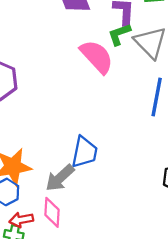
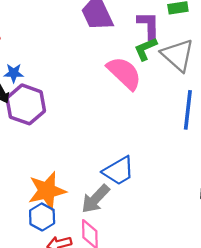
blue trapezoid: (84, 152) -> (119, 171), turned 52

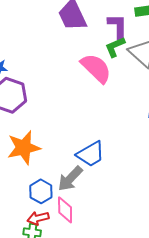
orange star: (47, 191) -> (24, 148), moved
blue hexagon: (42, 217) -> (41, 191), moved

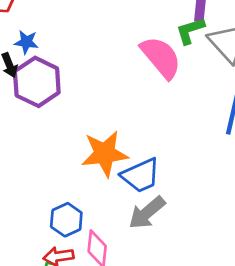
orange star: (24, 148) -> (105, 154), moved
gray arrow: (70, 179) -> (147, 213), moved

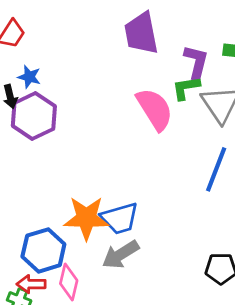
orange star: (105, 154) -> (86, 218), moved
blue hexagon: (66, 220) -> (43, 250), size x1.4

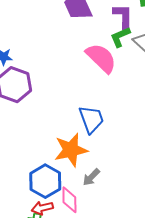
blue trapezoid: (120, 218) -> (91, 119), moved, turned -80
gray arrow: (121, 254) -> (91, 177), moved, size x0.7

